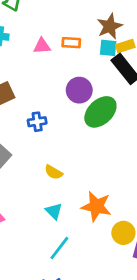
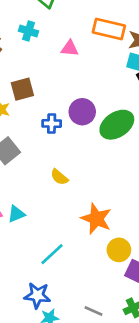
orange rectangle: (71, 43) -> (109, 29), moved, size x1.6
purple circle: (79, 90) -> (82, 112), moved
cyan triangle: (54, 211) -> (16, 214), moved, turned 42

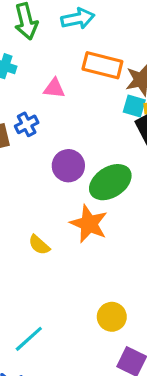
blue cross: (52, 124) -> (27, 124), moved, turned -30
orange star: (96, 219) -> (89, 224), moved
yellow circle: (119, 250) -> (112, 317), moved

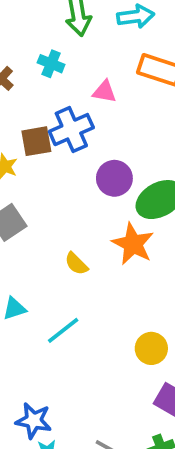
blue cross: (27, 124) -> (71, 130), size x1.6
cyan line: (29, 339) -> (63, 330), moved

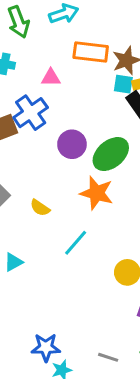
yellow semicircle: (76, 264) -> (40, 208), moved
cyan line: (63, 330) -> (76, 243), moved

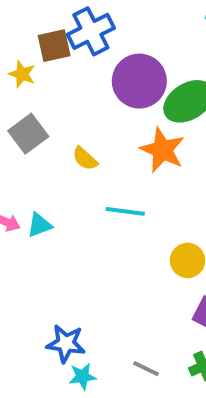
purple circle: (72, 144) -> (139, 81), size x1.4
cyan line: (76, 243) -> (125, 211), turned 48

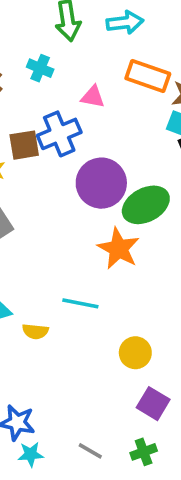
yellow semicircle: (85, 159) -> (35, 331), moved, turned -40

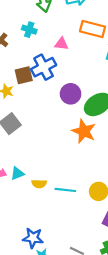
purple circle: (101, 183) -> (71, 94), size x0.7
cyan line: (80, 303) -> (65, 190), moved

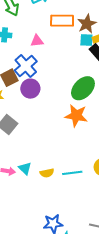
purple circle: (71, 94) -> (30, 89), moved
cyan triangle: (17, 173) -> (25, 168), turned -40

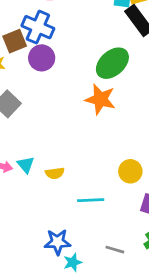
blue cross: (26, 66) -> (38, 27), turned -30
cyan line: (72, 173) -> (91, 200), moved

